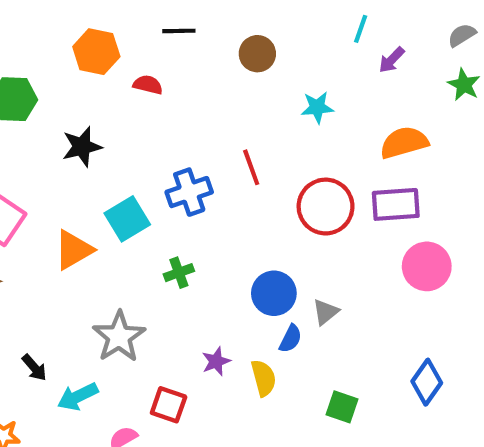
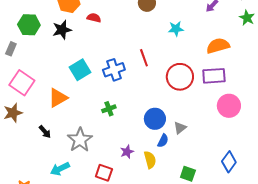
black star: (82, 147) -> (62, 30), moved
cyan square: (127, 219) -> (80, 70), moved
black arrow: (34, 368) -> (45, 132), moved

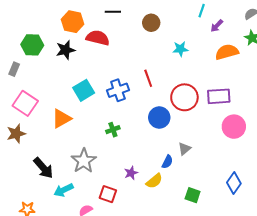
red semicircle: (94, 18) -> (98, 38), size x1.6
orange semicircle: (218, 46) -> (227, 52), moved
blue circle: (155, 119) -> (159, 117), moved
black arrow: (45, 132) -> (43, 168), moved, size x1.6
yellow semicircle: (150, 160) -> (154, 181), turned 66

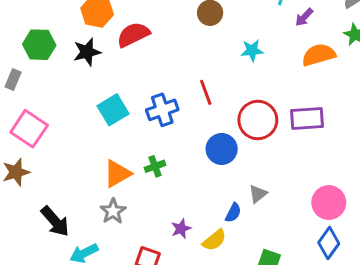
red semicircle: (98, 38) -> (133, 35), turned -40
orange triangle: (61, 119) -> (117, 174), moved
pink circle: (234, 127) -> (329, 203), moved
gray star: (84, 161) -> (113, 211), size x0.7

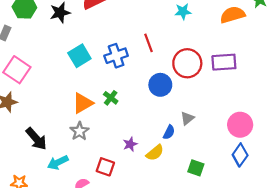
green cross: (155, 166) -> (111, 98), turned -32

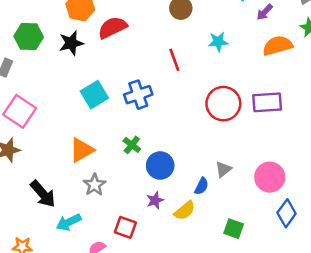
red line: (148, 43) -> (174, 60), moved
blue circle: (160, 85) -> (160, 165), moved
orange triangle: (83, 103) -> (82, 150), moved
pink circle: (240, 125) -> (270, 177), moved

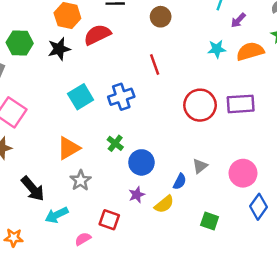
cyan star: (218, 42) -> (217, 49), moved

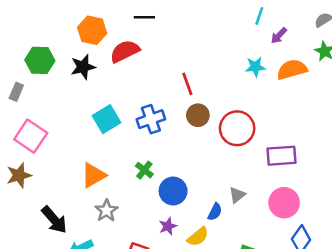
brown circle: (161, 17) -> (198, 115), moved
purple rectangle: (241, 104) -> (281, 156), moved

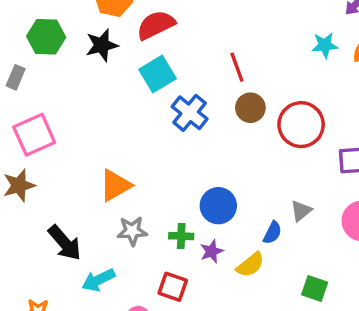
cyan square: (106, 119) -> (158, 74), moved
blue cross: (151, 119) -> (190, 113), turned -32
pink square: (31, 136) -> (34, 135), turned 32
green cross: (144, 170) -> (181, 236), moved, turned -36
gray star: (106, 211) -> (132, 231), turned 30

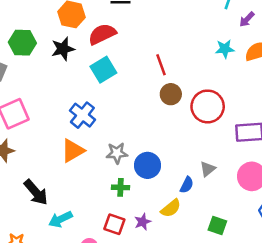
blue cross: (190, 113) -> (82, 115), moved
gray star: (132, 231) -> (117, 153), moved
purple star: (212, 251) -> (143, 222), moved

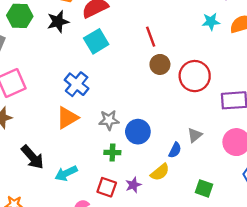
cyan arrow: (60, 219) -> (66, 173), moved

